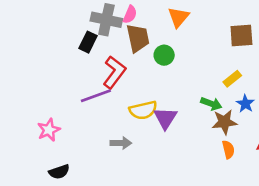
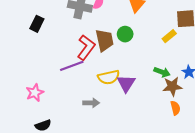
brown trapezoid: (138, 38) -> (105, 40), moved
black rectangle: (88, 42) -> (37, 24), moved
yellow rectangle: (232, 79) -> (169, 36), moved

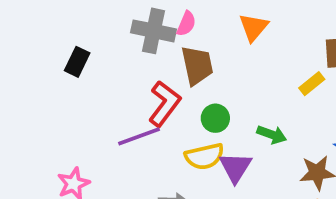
green circle: (125, 34) -> (215, 118), moved
brown trapezoid: (105, 40) -> (197, 65), moved
green arrow: (162, 72) -> (272, 135), moved

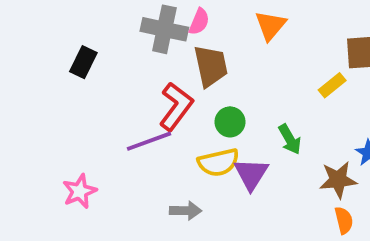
green arrow: (272, 135) -> (290, 139), turned 40

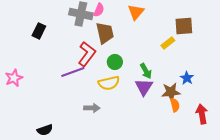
purple triangle: (251, 174) -> (144, 87), moved
pink star: (80, 191) -> (14, 78), moved
orange semicircle: (344, 220) -> (175, 105), moved

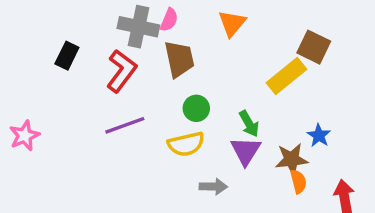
brown square: (184, 26) -> (314, 47), turned 30
yellow rectangle: (168, 43) -> (286, 76), size x1.6
red L-shape: (87, 54) -> (121, 71), moved
gray arrow: (92, 108) -> (213, 187), moved

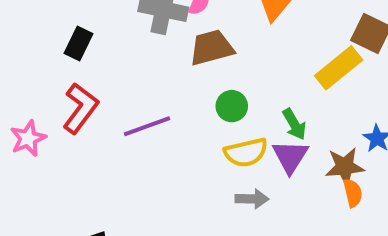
brown trapezoid: (179, 59) -> (212, 48), turned -93
red L-shape: (121, 71) -> (80, 108), moved
yellow semicircle: (186, 144) -> (246, 152), moved

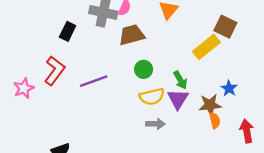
black rectangle: (78, 44) -> (68, 31), moved

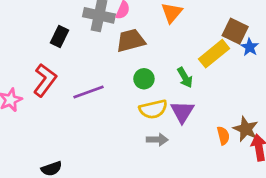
green arrow: (180, 80) -> (185, 77), moved
blue star: (229, 88) -> (250, 47), moved
brown star: (210, 105) -> (246, 129), moved, turned 30

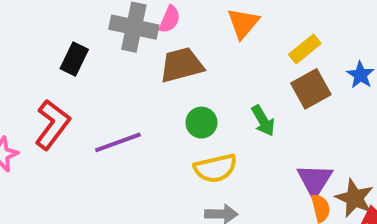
brown square: (235, 31) -> (311, 89), moved, turned 35
yellow rectangle: (214, 54) -> (305, 49), moved, size x0.7
purple triangle: (182, 112) -> (315, 180), moved

